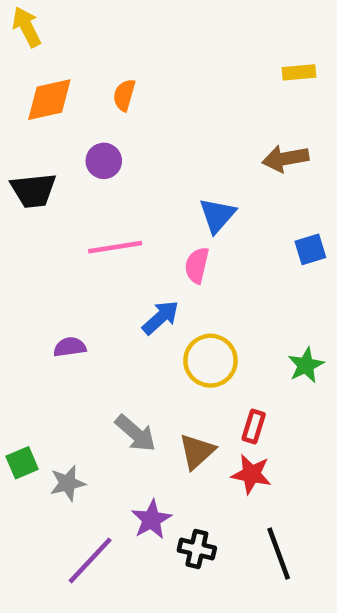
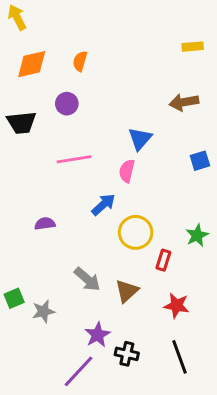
red rectangle: (254, 426) -> (163, 260), moved
red star: (251, 474) -> (177, 306), moved
purple line: (90, 560) -> (79, 371), moved

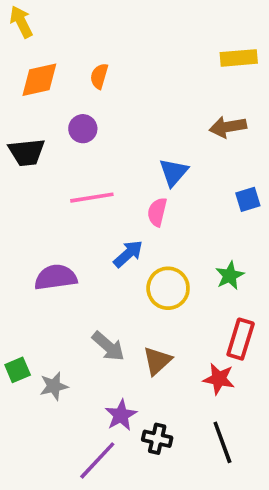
yellow rectangle: (193, 47) -> (239, 58), size x1.4
purple semicircle: (45, 224) -> (56, 277), size x1.6
green star: (197, 235) -> (230, 276), moved
red rectangle: (163, 260) -> (241, 339), moved, size x1.5

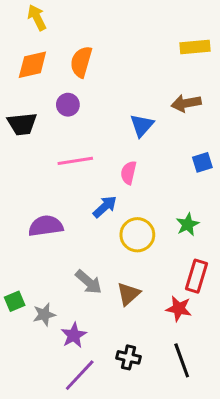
yellow arrow: (21, 22) -> (37, 17), moved
orange semicircle: (99, 76) -> (81, 62), size x1.5
blue triangle: (173, 172) -> (142, 125), moved
purple star: (121, 415) -> (74, 335), moved

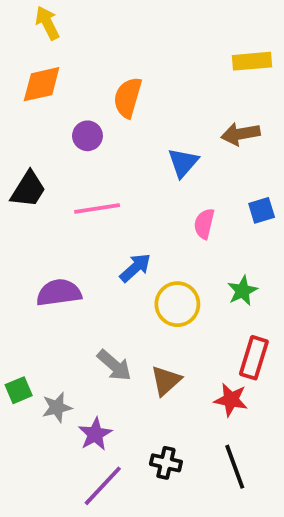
orange semicircle: (81, 62) -> (128, 98), moved
black trapezoid: (22, 124) -> (28, 189), moved, turned -52
pink semicircle: (128, 173) -> (204, 224), moved

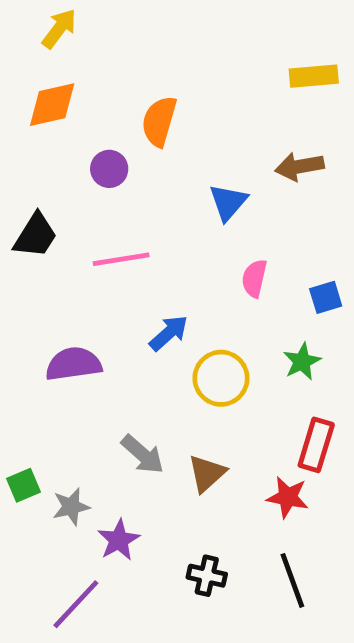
yellow arrow: (47, 23) -> (59, 29), turned 64
blue square: (262, 210) -> (326, 297), moved
purple line: (103, 486) -> (76, 604), moved

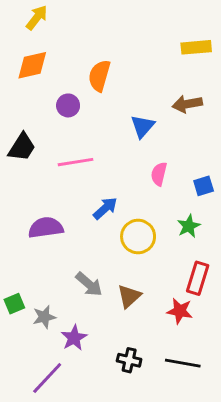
black line: (292, 580) -> (183, 363), turned -60

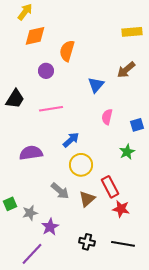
orange diamond: (32, 65) -> (35, 36), moved
brown arrow: (187, 104) -> (126, 70), turned -30
yellow circle: (138, 237) -> (81, 165), moved
red rectangle: (198, 278) -> (110, 187), moved, turned -45

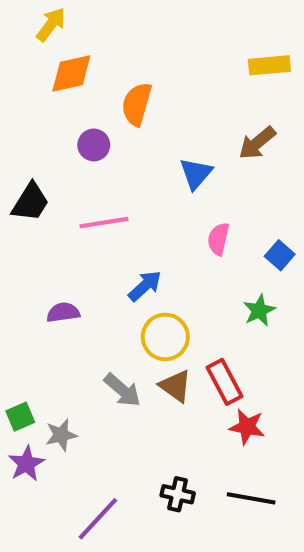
blue square: (137, 125) -> (280, 255), turned -32
purple semicircle: (31, 153) -> (63, 312), size x0.7
brown triangle: (87, 199) -> (175, 386), moved, turned -42
purple star: (50, 227) -> (26, 464), moved
purple line: (32, 254) -> (98, 519), moved

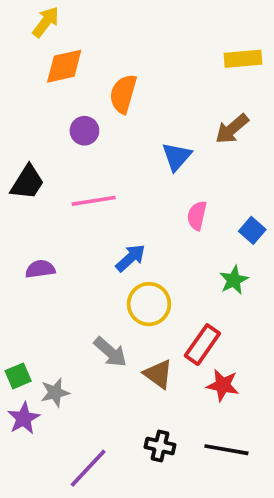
purple semicircle: (63, 312) -> (40, 269), moved
red rectangle: (225, 382) -> (202, 345), turned 63
brown triangle: (175, 386) -> (158, 374), moved

